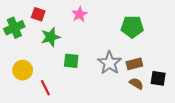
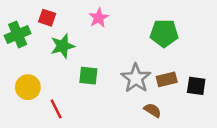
black square: (158, 78) -> (196, 86), moved
brown semicircle: (136, 84) -> (153, 110), moved

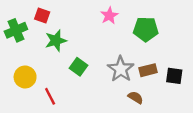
pink star: (99, 18) -> (109, 15), moved
green square: (88, 76) -> (79, 67), turned 30

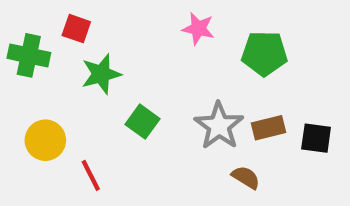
pink star: (109, 15) -> (198, 29), turned -30
green cross: (16, 30) -> (29, 55), turned 35

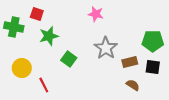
green pentagon: (264, 53) -> (153, 41), moved
gray star: (219, 126) -> (106, 48), moved
brown semicircle: (246, 177) -> (133, 85), moved

